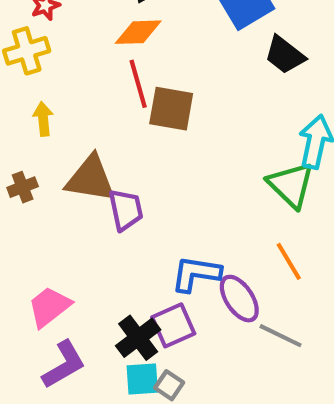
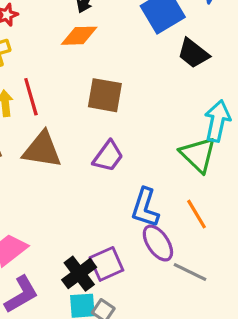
red line: (138, 84) -> (31, 97), moved
purple trapezoid: (126, 210) -> (108, 156), moved, turned 48
blue L-shape: (196, 274) -> (145, 208), moved, turned -81

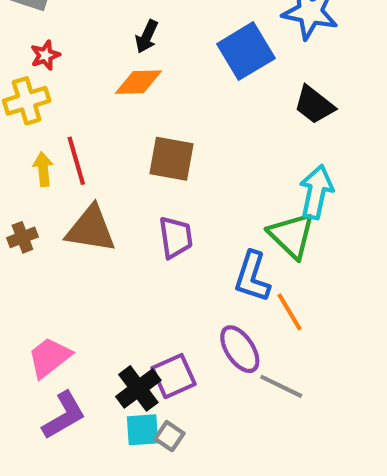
black trapezoid: (193, 53) -> (314, 105), moved
purple trapezoid: (108, 156) -> (176, 237), turned -44
blue L-shape: (145, 208) -> (252, 277), moved

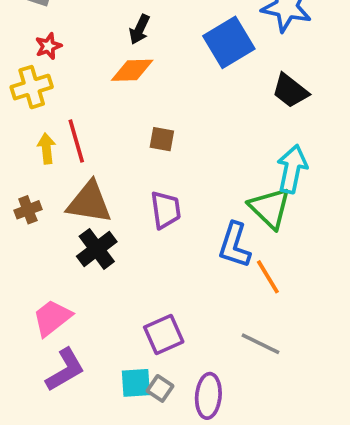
brown square: (171, 159) -> (162, 139), size x0.6
purple ellipse: (240, 349) -> (208, 396), moved, turned 39
black cross: (138, 388) -> (97, 249), moved

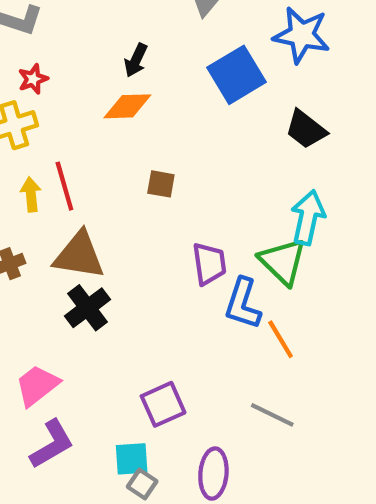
purple trapezoid: (166, 210) -> (209, 264), moved
gray square: (160, 388) -> (142, 484), moved

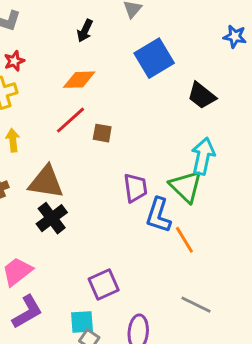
blue star: (302, 35) -> (235, 36), moved, size x0.6
black arrow: (136, 60) -> (85, 31), moved
red line: (64, 186) -> (70, 120), moved, turned 64
gray line: (272, 415) -> (196, 305), moved

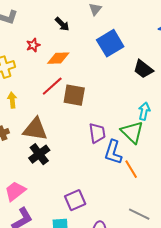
black arrow: (85, 31) -> (62, 24), turned -70
red star: (14, 61) -> (33, 45), moved
brown square: (102, 133) -> (74, 95), size x1.6
cyan arrow: (203, 156) -> (144, 111), size x0.7

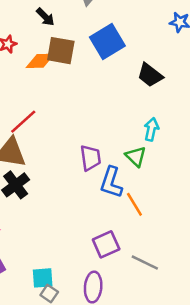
red line: (52, 86) -> (23, 122), moved
brown square: (74, 95) -> (61, 51), moved
green triangle: (132, 132) -> (136, 157), size x0.7
purple square: (75, 200) -> (106, 244), moved

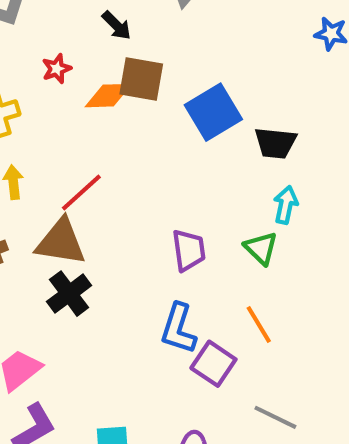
blue square: (107, 41) -> (213, 112), moved
black trapezoid: (150, 75) -> (275, 143), moved, turned -32
blue L-shape: (111, 182) -> (178, 329), moved
purple square: (106, 244) -> (213, 364), moved, turned -32

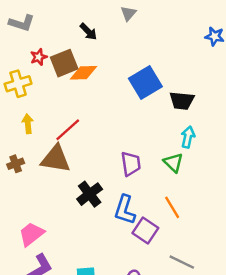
red star: (57, 69) -> (39, 57), moved
brown square: (141, 79) -> (64, 63), moved, turned -32
black cross: (69, 294) -> (90, 194), moved

